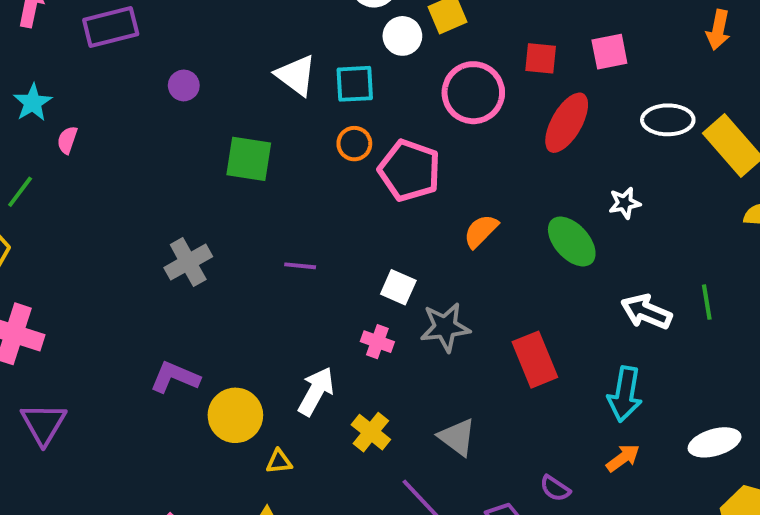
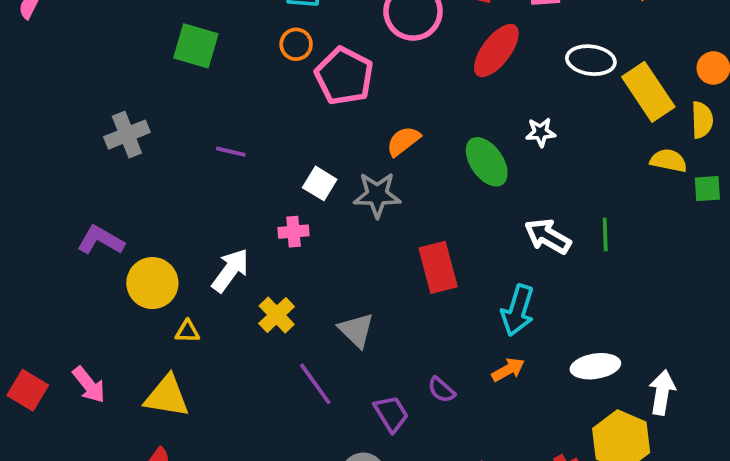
gray star: (445, 327) -> (377, 195), moved
pink cross: (377, 342) -> (294, 232), turned -32

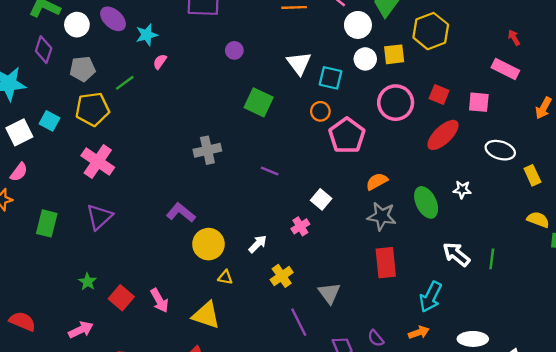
yellow rectangle: (648, 92) -> (532, 175), size x0.6
gray star: (377, 195) -> (382, 216), moved
pink cross: (294, 232) -> (300, 226), turned -36
white arrow: (230, 270) -> (258, 244), size x0.7

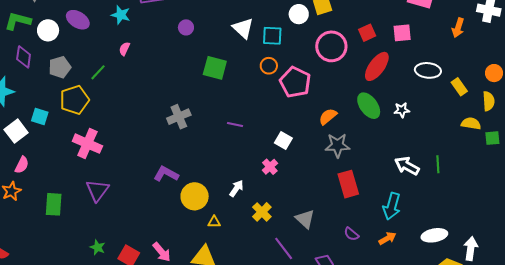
cyan star: (147, 35) -> (121, 15), moved, turned -30
red square: (439, 94) -> (367, 33), turned -36
green ellipse: (426, 202) -> (369, 106), moved
purple semicircle: (376, 338) -> (351, 234), moved

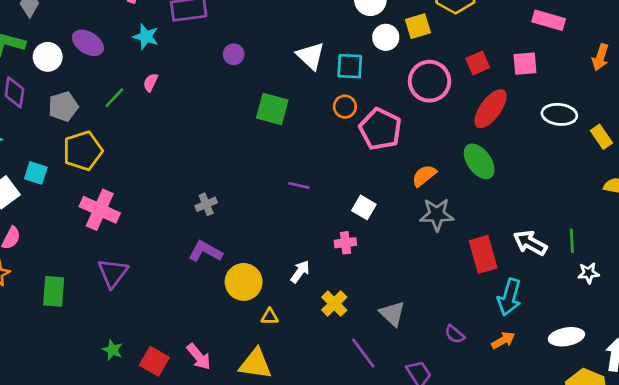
green line: (98, 72) -> (114, 98), moved
white star: (402, 110) -> (589, 273), moved
gray cross: (179, 117) -> (206, 204), moved, size x0.7
pink cross: (270, 167) -> (345, 243), turned 35
red rectangle: (348, 184) -> (483, 254), moved

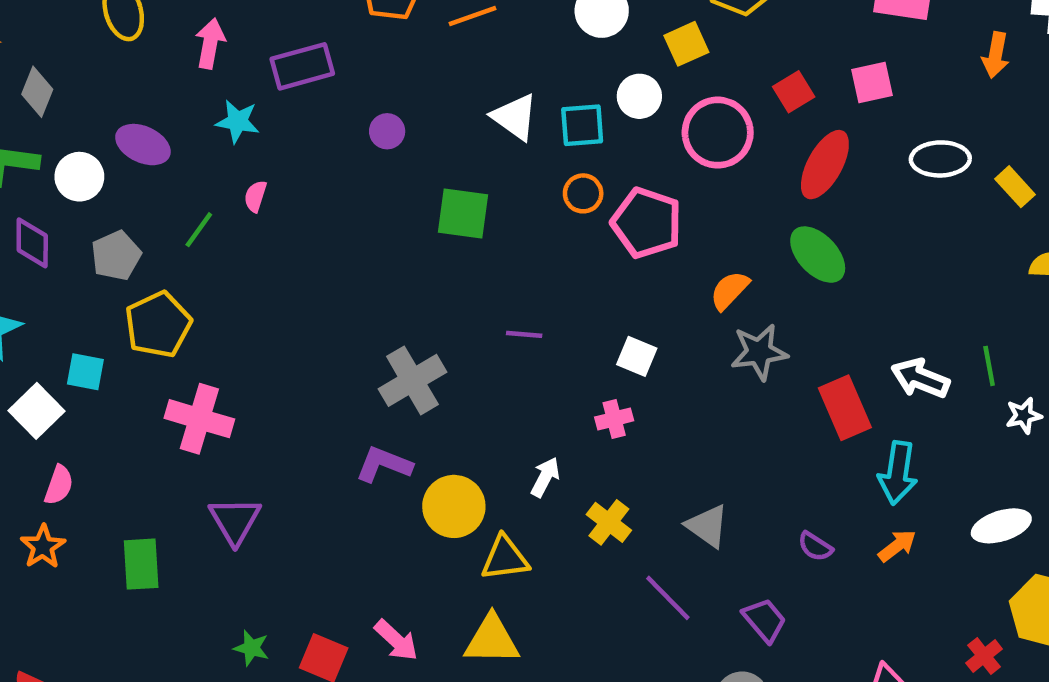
white circle: (386, 37) -> (639, 96), moved
gray cross: (206, 204) -> (412, 380), moved, size x1.8
yellow triangle: (270, 317) -> (505, 558), size x1.6

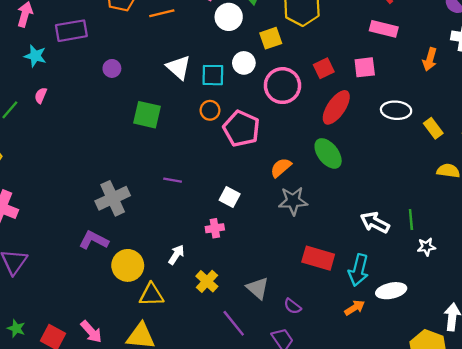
red rectangle: (845, 408) -> (318, 258), moved, turned -56
white ellipse: (1001, 526) -> (391, 291), moved
purple semicircle: (815, 547) -> (292, 306), moved

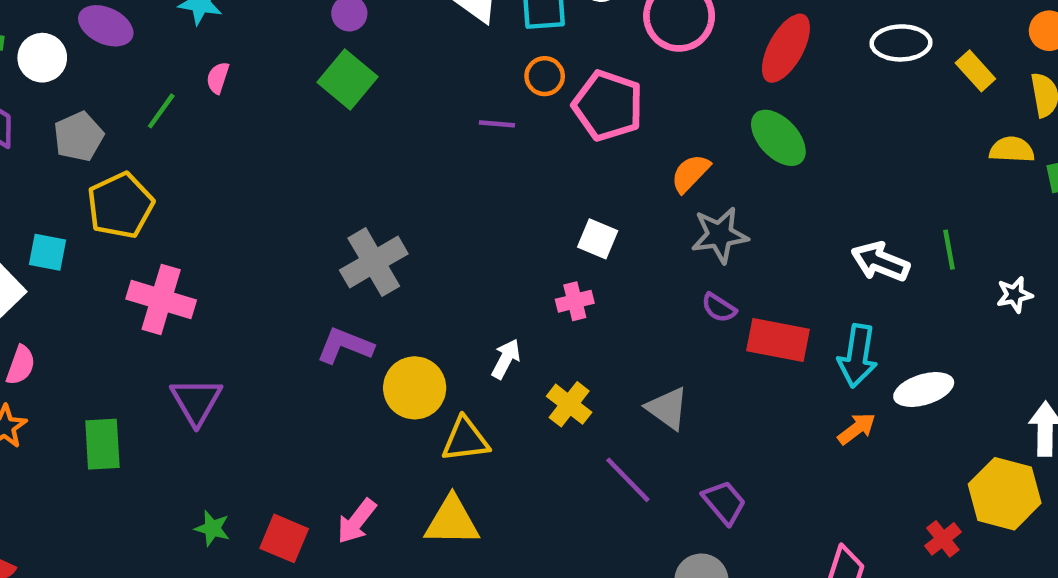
green square: (147, 115) -> (347, 80), moved, turned 32
purple line: (173, 180) -> (497, 124), moved
white star: (426, 247) -> (1015, 295), moved
purple semicircle: (292, 306) -> (719, 308), moved
pink arrow: (91, 332) -> (357, 521), turned 85

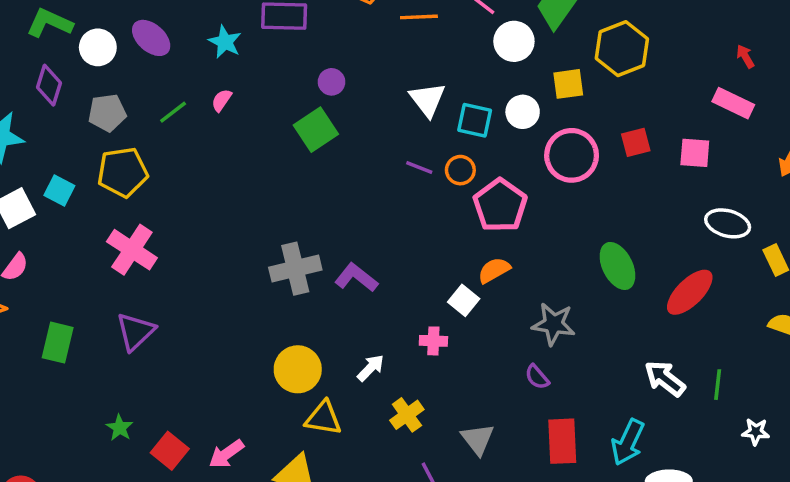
red ellipse: (786, 48) -> (690, 292), moved
purple line: (497, 124) -> (419, 167), moved
orange semicircle: (690, 173) -> (494, 270), moved
red rectangle: (778, 340) -> (562, 441), moved, turned 60
purple L-shape: (345, 346) -> (356, 278), moved

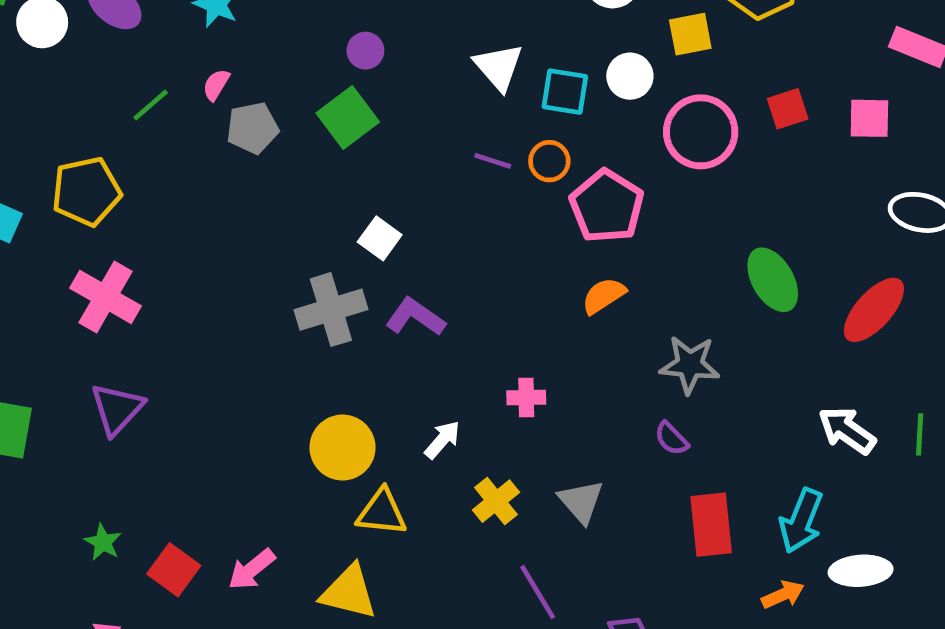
gray pentagon: (107, 113) -> (252, 128), moved
white square: (464, 300) -> (380, 238), moved
gray triangle: (478, 439) -> (581, 501), moved

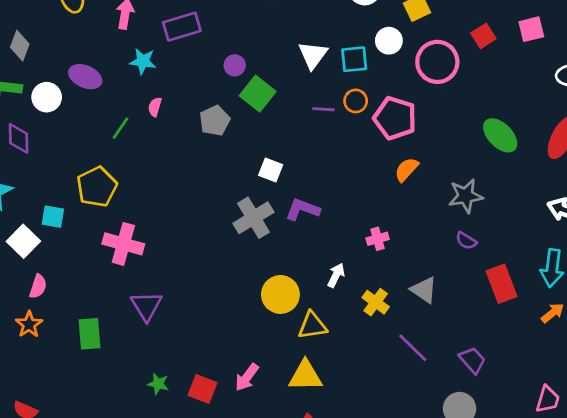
white triangle: (499, 67) -> (313, 55), turned 32
green square: (348, 117) -> (258, 94), moved
gray pentagon: (252, 128) -> (215, 121), moved

